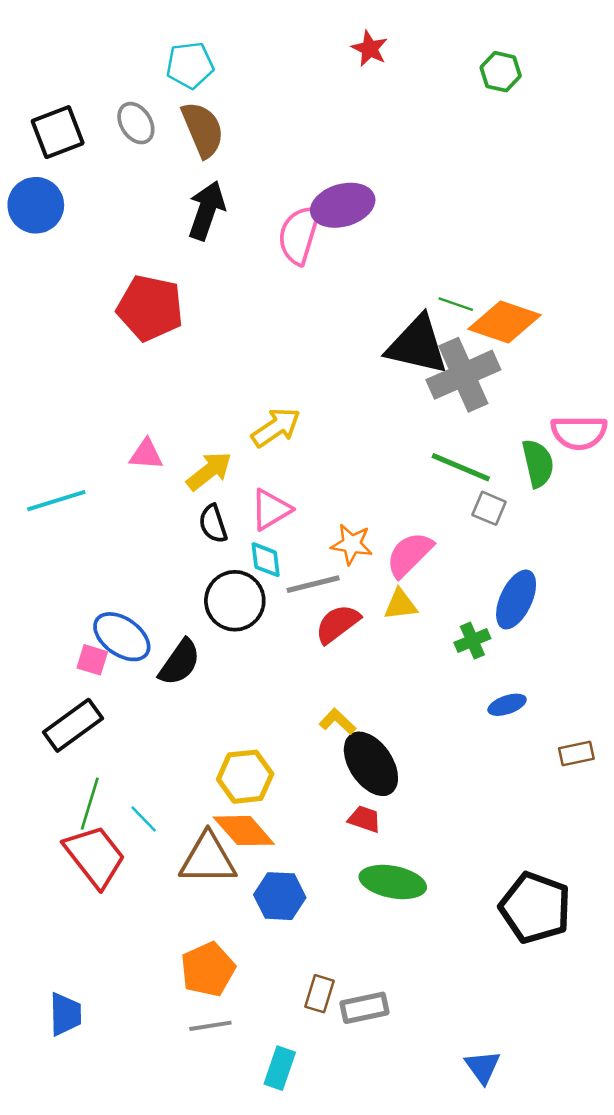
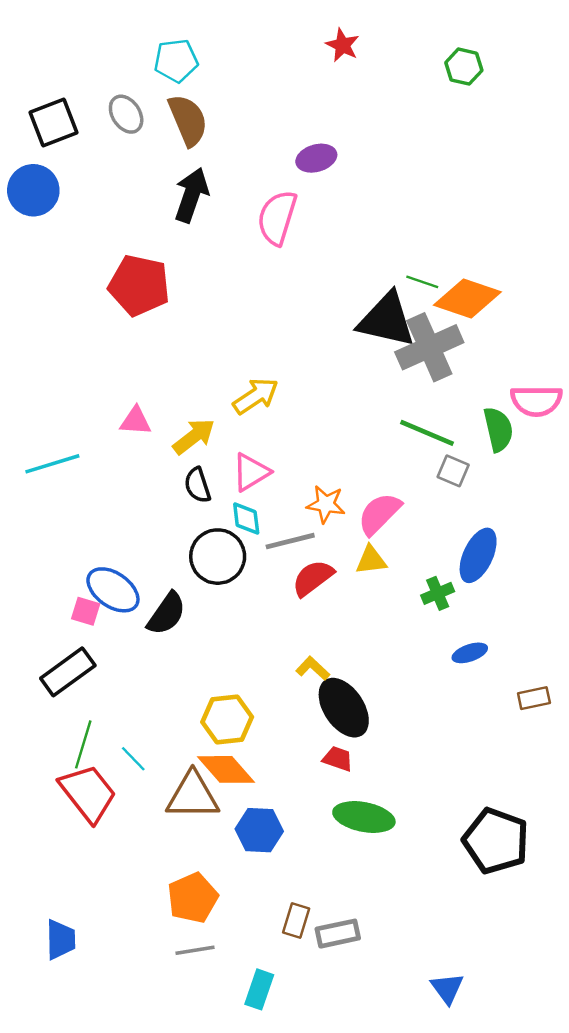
purple ellipse: (343, 205) -> (316, 158), moved, size x0.7

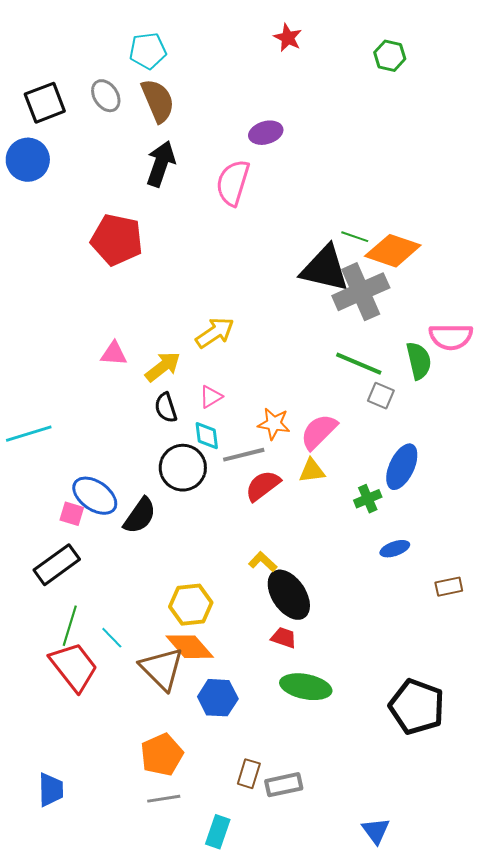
cyan line: (52, 464) -> (29, 434), moved
pink triangle: (251, 472) -> (211, 397), size x0.7
brown triangle: (193, 796) -> (162, 669), turned 45

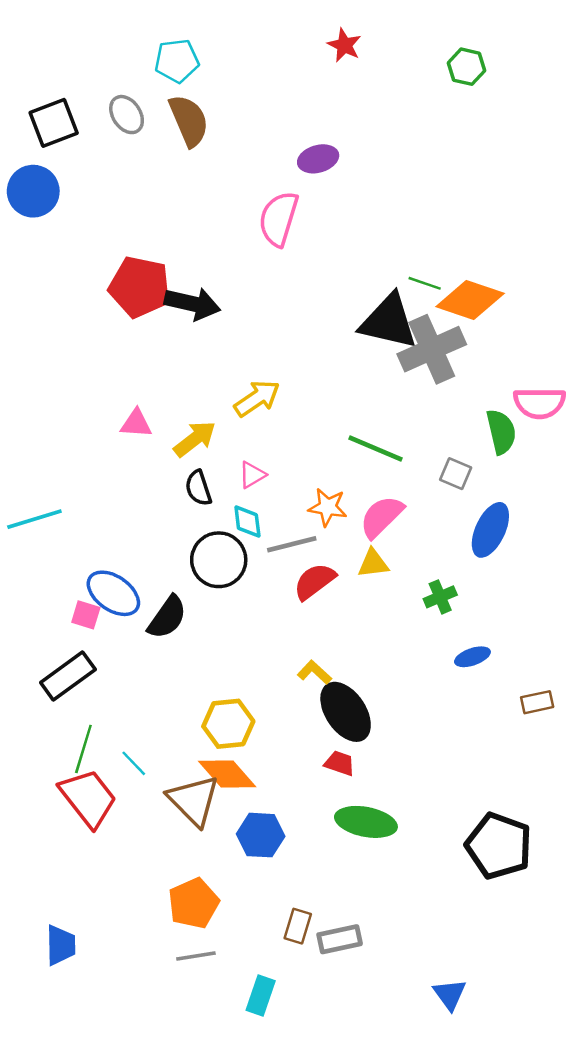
black arrow: (161, 164) -> (192, 304), moved, turned 84
green line: (359, 364) -> (376, 448), moved
blue ellipse: (402, 467) -> (490, 530), moved

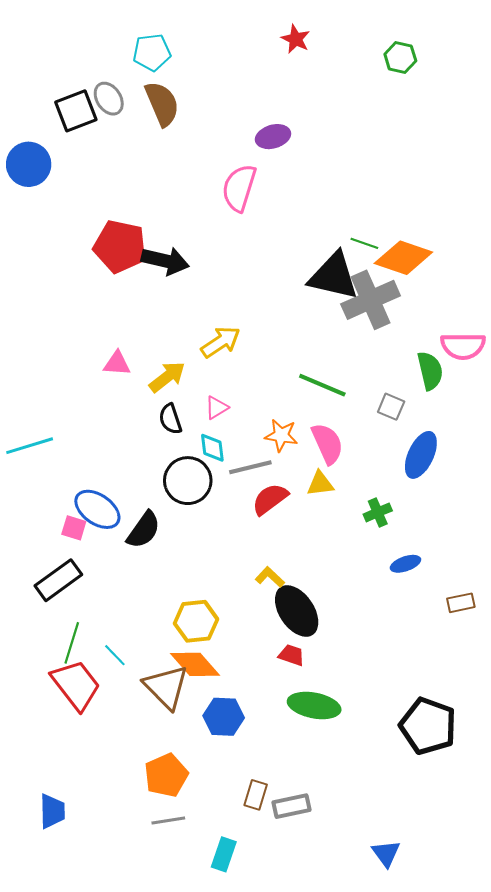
black square: (54, 123) -> (76, 111), moved
pink semicircle: (381, 517) -> (327, 444), turned 111

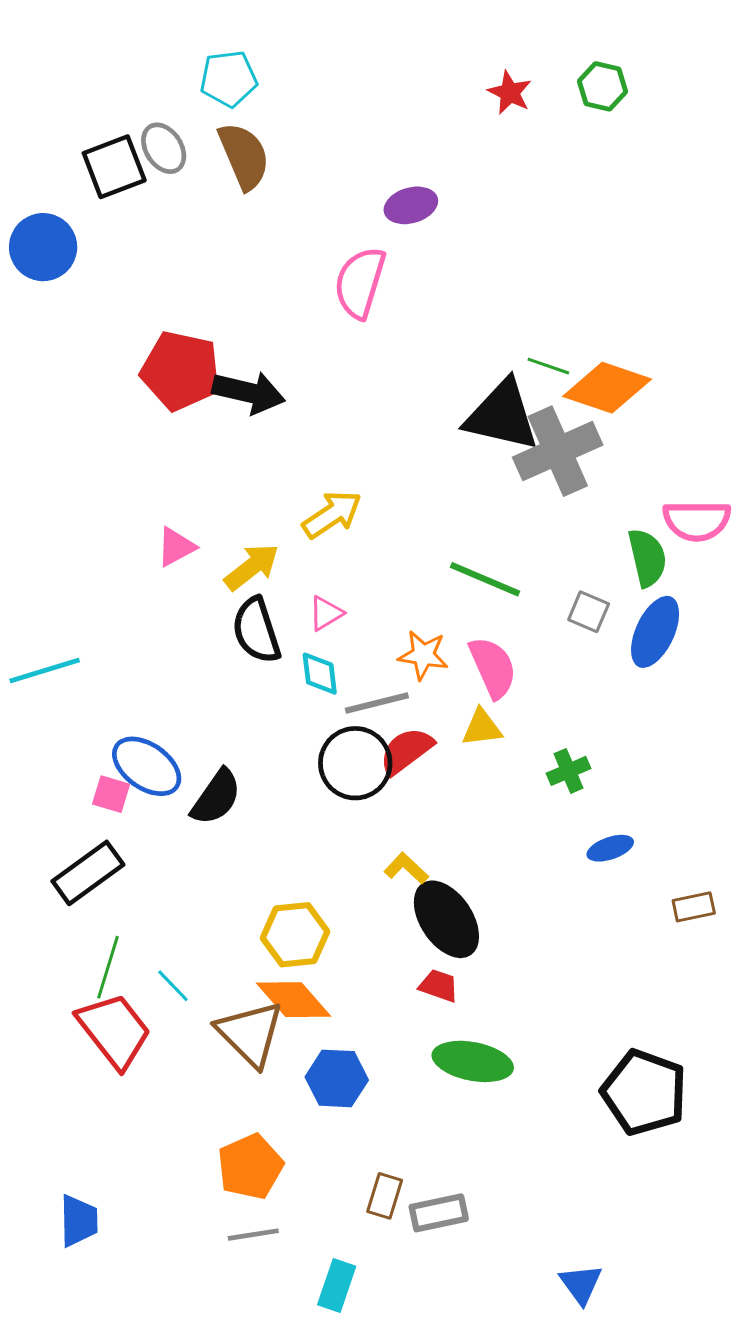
red star: (296, 39) -> (510, 93), moved
pink triangle: (117, 364) -> (176, 547), turned -32
black semicircle: (170, 419) -> (256, 630), size x1.4
blue ellipse: (421, 455) -> (655, 632), moved
black circle: (188, 481) -> (355, 763), moved

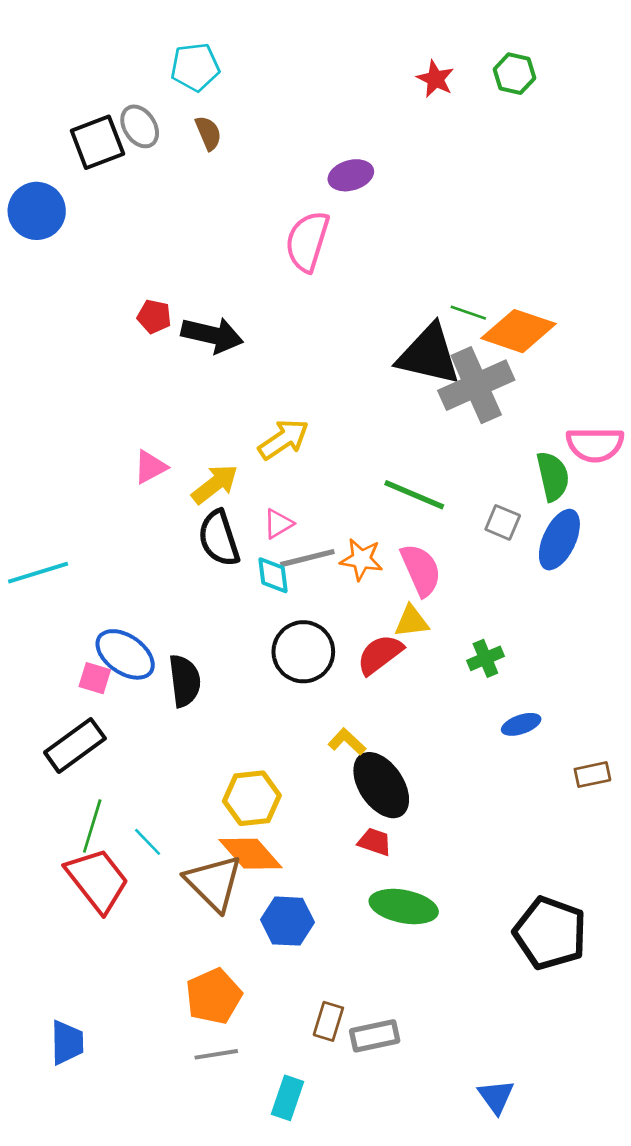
brown semicircle: (244, 156) -> (208, 133), size x0.6
red pentagon: (181, 371) -> (154, 317), size x0.5
gray line: (377, 703) -> (307, 558), moved
red semicircle: (406, 751) -> (380, 654), moved
black semicircle: (216, 797) -> (185, 681), turned -42

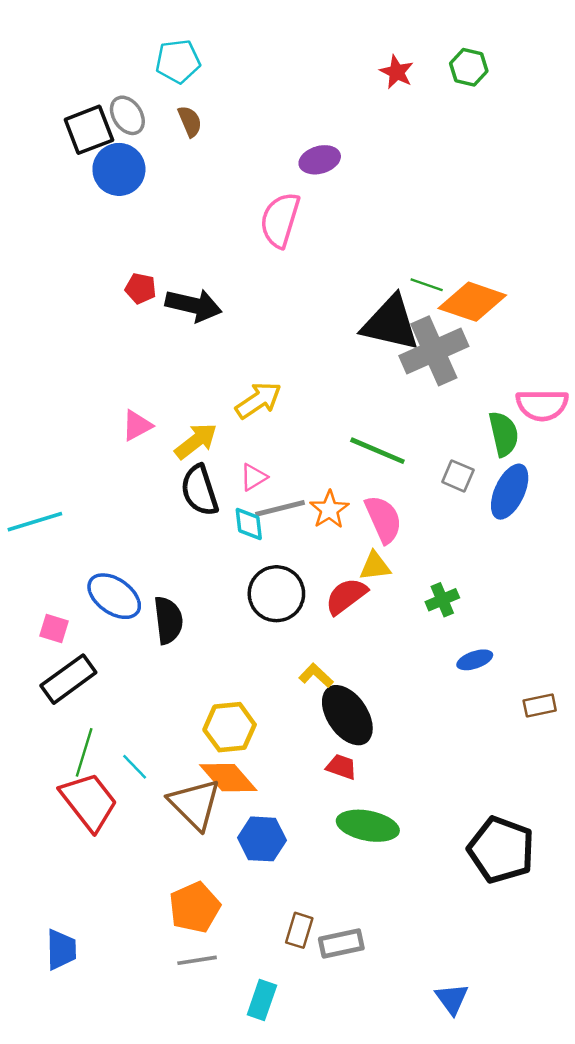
blue circle: (37, 211) -> (119, 169), moved
orange star: (361, 559) -> (329, 510), turned 30
pink square: (95, 678) -> (54, 629), moved

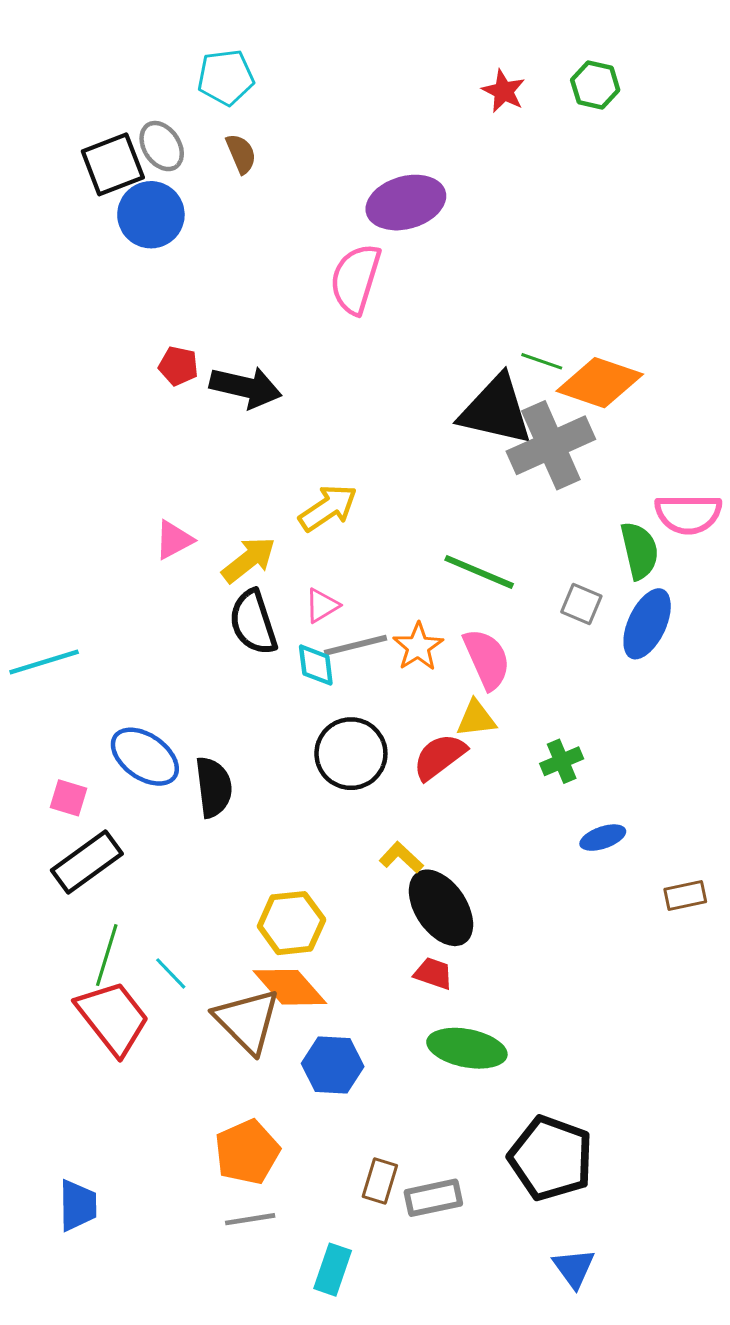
purple ellipse: (320, 160) -> (406, 203), size x1.5
black pentagon: (501, 850) -> (551, 1158), moved

